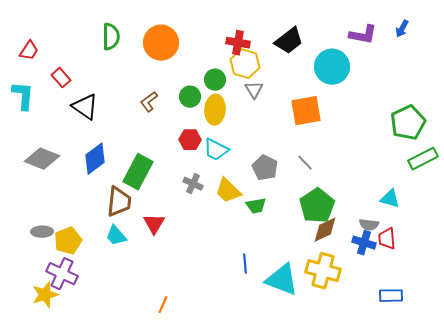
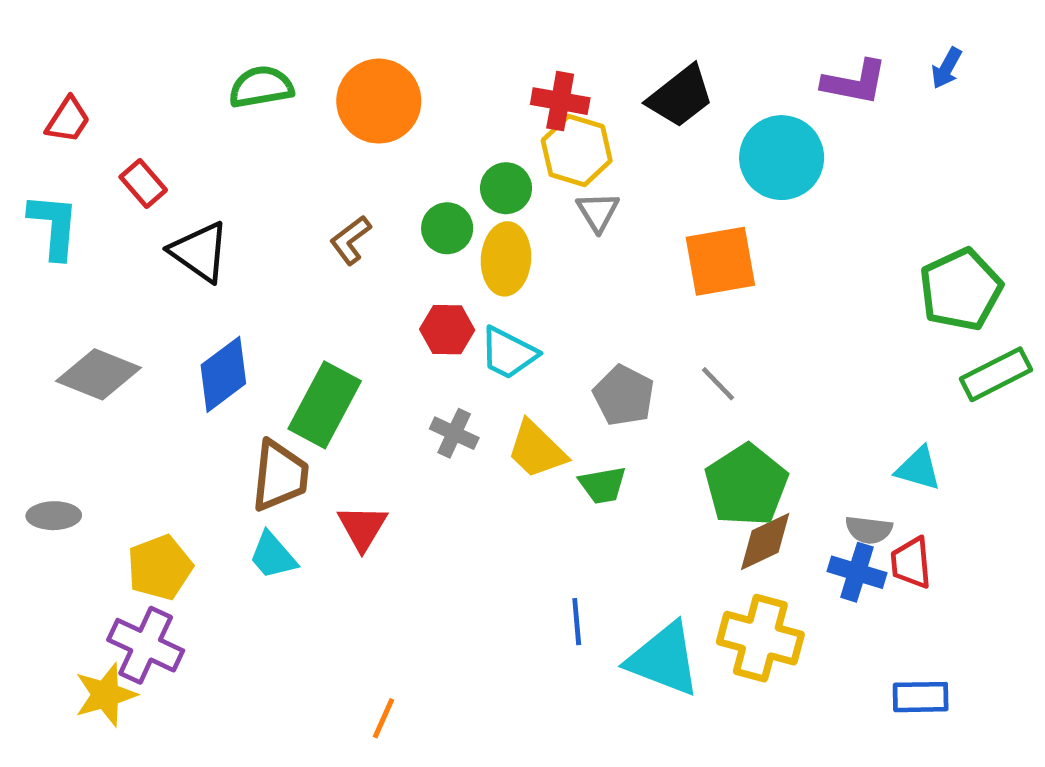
green semicircle: (111, 37) -> (261, 87), turned -100
gray ellipse: (42, 232) -> (54, 516), moved

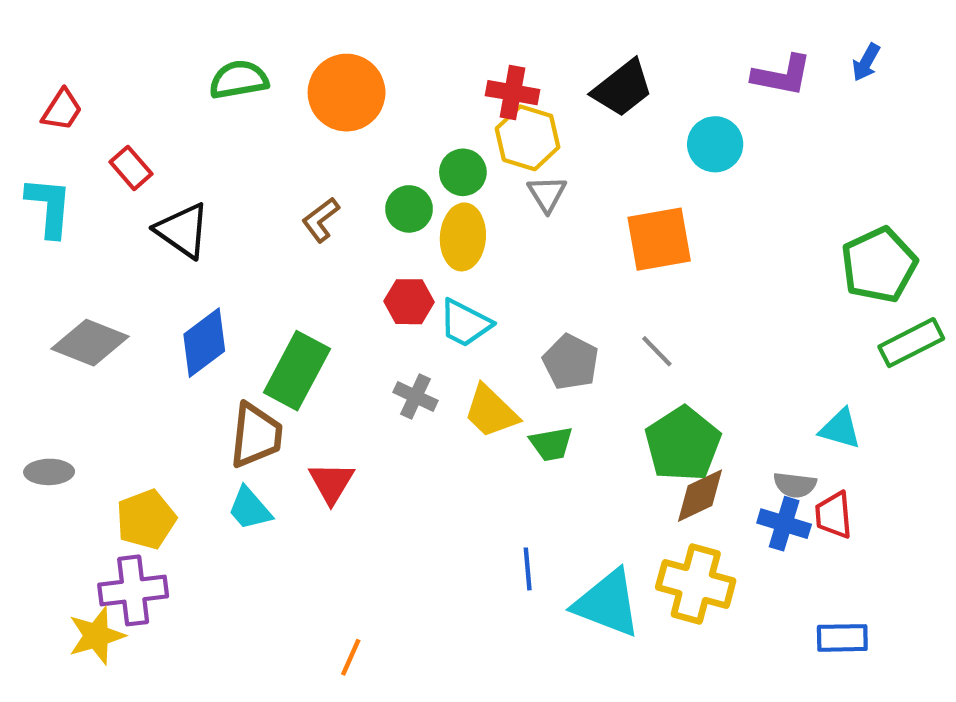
cyan circle: (782, 158) -> (715, 144), size x0.7
purple cross: (146, 645) -> (133, 590), turned -32

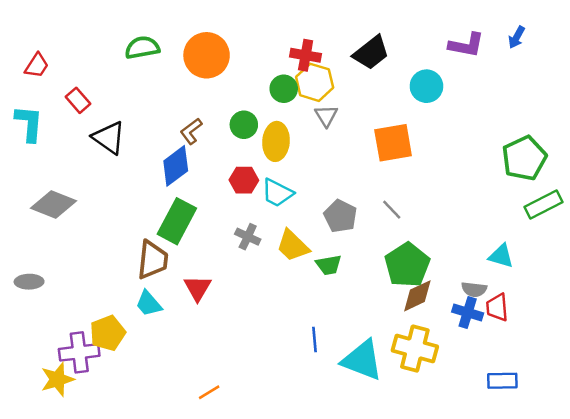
green circle: (463, 172) -> (284, 89), moved
blue diamond: (204, 343) -> (176, 166), moved
yellow pentagon: (146, 519) -> (108, 333), moved
orange line: (351, 657) -> (209, 392), turned 35

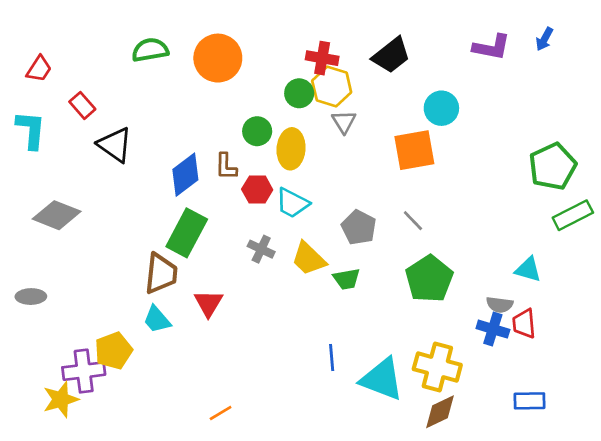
cyan circle: (426, 86) -> (441, 108), moved
brown L-shape: (191, 131) -> (226, 166), moved, turned -52
brown diamond: (417, 296) -> (440, 412), moved

